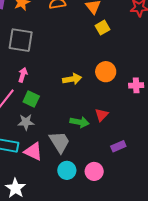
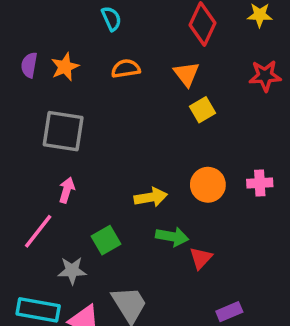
pink cross: (136, 85) -> (260, 183), moved
green square: (31, 99) -> (106, 240), moved, turned 35
green arrow: (79, 122) -> (172, 237), moved

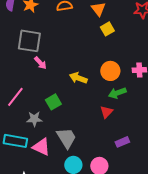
pink arrow: (67, 190) -> (40, 63), moved, turned 120
yellow arrow: (151, 197) -> (78, 78), turned -150
green arrow: (172, 237) -> (117, 93), moved, turned 150

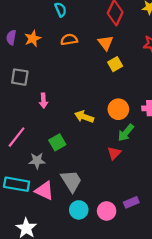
gray square: (29, 41) -> (20, 77), moved, size x0.7
pink arrow: (40, 63) -> (43, 101), turned 40
green arrow: (117, 93) -> (126, 133), turned -30
purple rectangle: (122, 142) -> (131, 202), moved

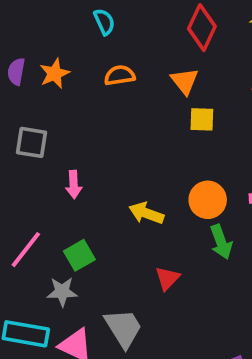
yellow square: (115, 64) -> (202, 119), turned 32
green arrow: (126, 133) -> (221, 242), turned -60
green square: (57, 142) -> (79, 255), moved
red triangle: (114, 153) -> (167, 278), moved

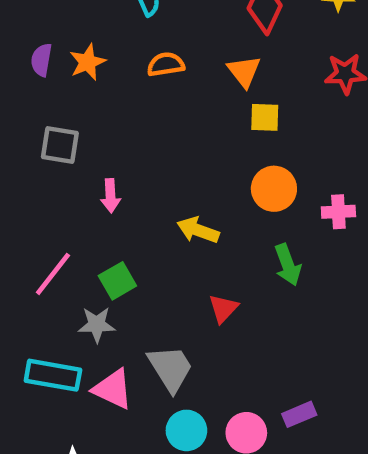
orange circle: (208, 200) -> (274, 189), moved

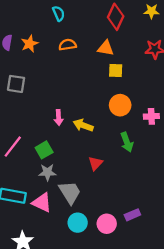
orange triangle: (244, 71) -> (106, 48), turned -42
pink arrow: (110, 196) -> (59, 117), moved
gray star: (97, 325) -> (47, 172), moved

